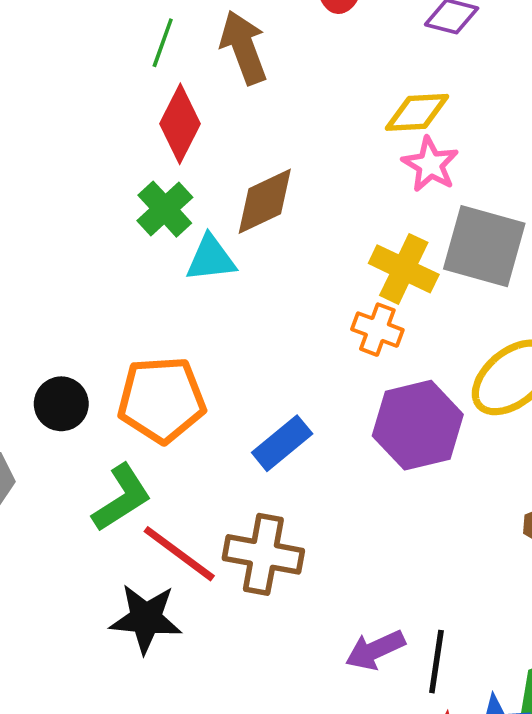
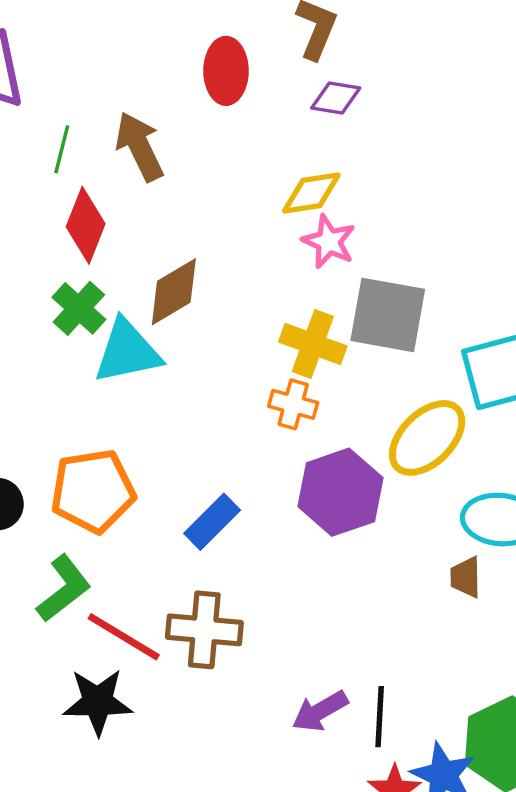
cyan triangle: (211, 259) -> (127, 351), size x1.4

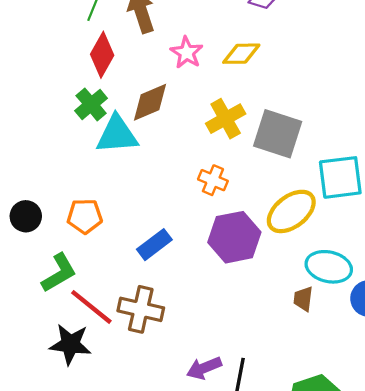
pink star: (329, 242) -> (187, 53), moved
yellow cross: (313, 344) -> (226, 119), moved, turned 33
orange pentagon: (93, 491) -> (85, 216), size x0.7

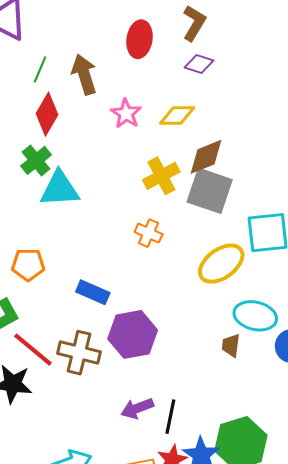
brown diamond: (150, 102) -> (206, 157), moved
purple hexagon: (234, 237) -> (133, 334), moved
blue rectangle: (154, 245) -> (93, 292), turned 60

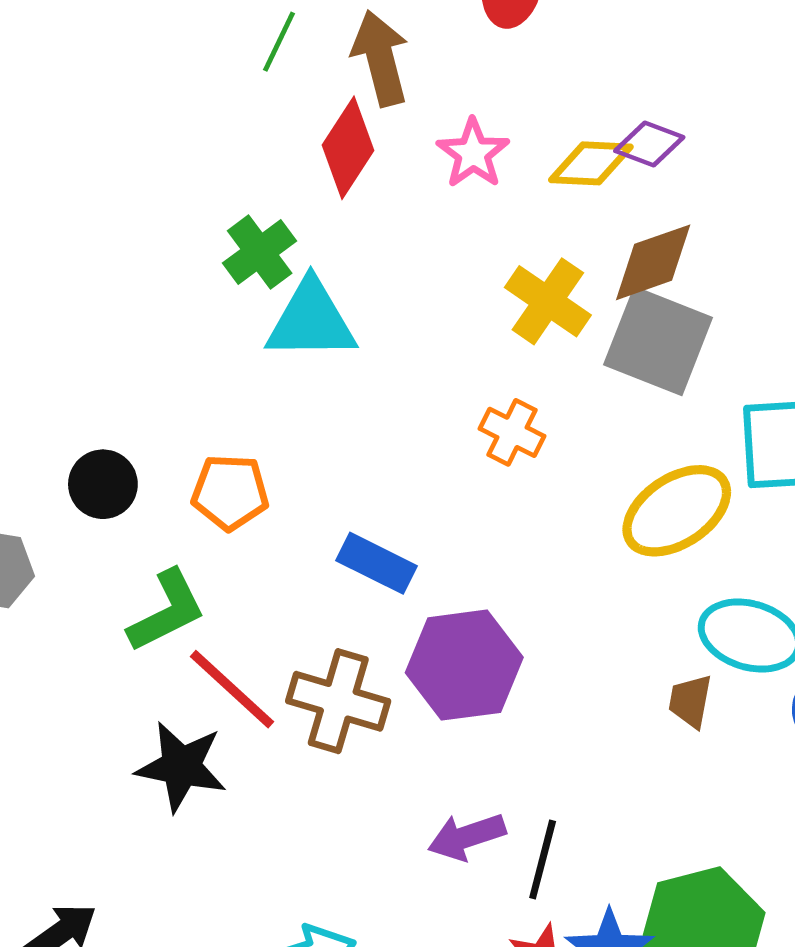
purple diamond: (199, 64) -> (649, 144), moved
red diamond: (47, 114) -> (348, 148), moved
yellow cross: (161, 176) -> (548, 301), turned -30

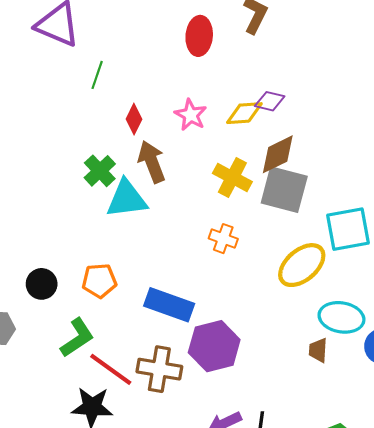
brown arrow: (380, 58) -> (152, 162), moved
red diamond: (348, 148) -> (134, 119), size x0.7
blue rectangle: (377, 563) -> (169, 305), size x1.4

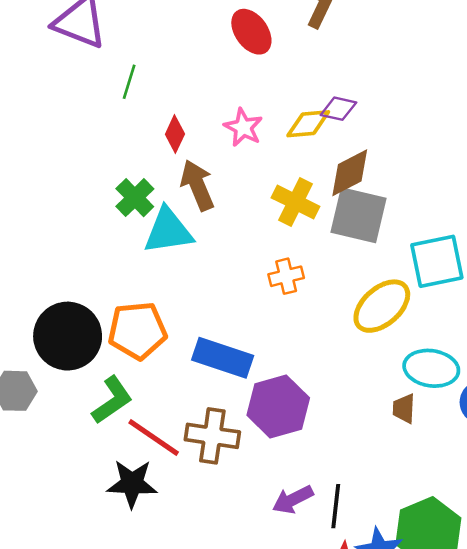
red ellipse: (199, 36) -> (251, 32), turned -39
orange cross: (223, 239) -> (286, 276), turned -32
orange pentagon: (99, 281) -> (137, 331), size x1.4
black circle: (42, 284) -> (68, 336), size x1.8

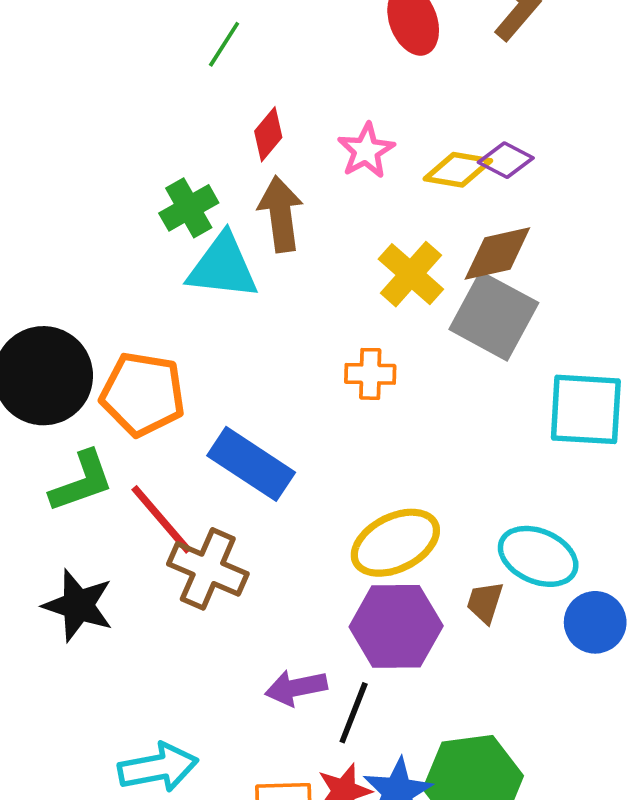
yellow ellipse: (382, 306) -> (395, 543), moved
purple hexagon: (278, 406) -> (396, 626), moved
red line: (154, 438) -> (161, 519), moved

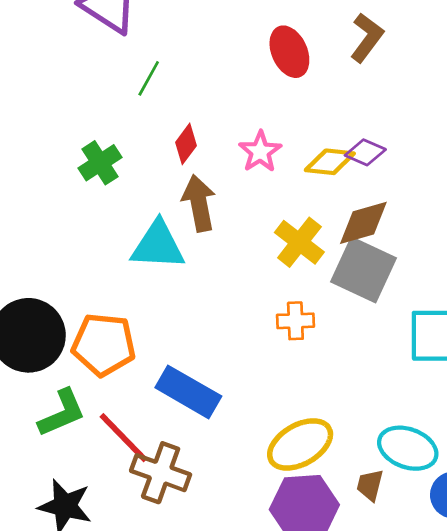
green cross: (189, 208) -> (100, 163), moved
orange cross: (370, 374) -> (295, 321), moved

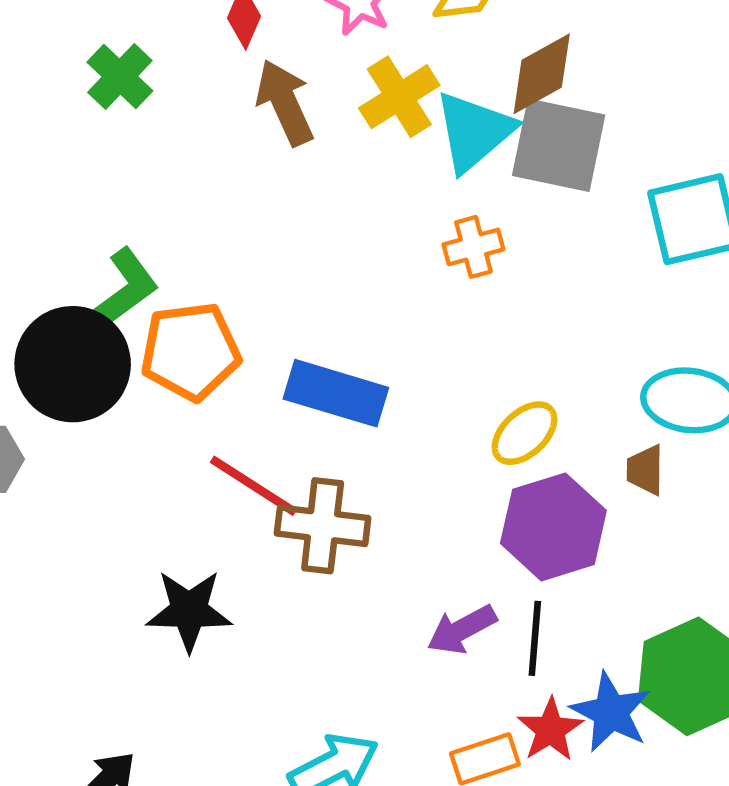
yellow cross: (299, 242) -> (399, 97), moved, turned 33
cyan triangle: (158, 245) -> (474, 131), moved, turned -30
green L-shape: (62, 413) -> (125, 289), moved
yellow ellipse: (300, 444) -> (525, 433), size x0.7

